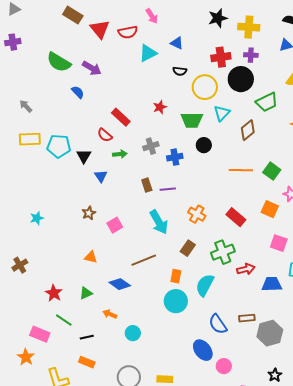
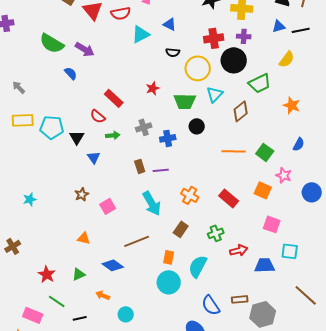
green cross: (223, 252) -> (216, 233), size x0.7

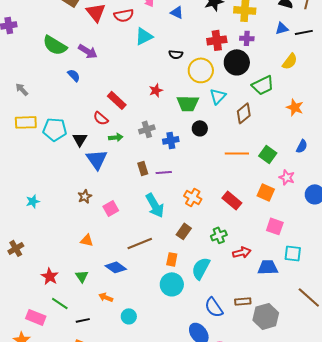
blue triangle: (170, 24) -> (177, 12), moved
blue triangle: (94, 157) -> (97, 159), size x1.6
green triangle: (79, 274) -> (82, 276), turned -40

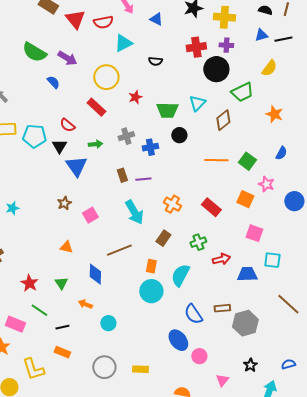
yellow circle: (201, 70) -> (106, 77), moved
red semicircle: (101, 118) -> (67, 125), moved
blue diamond: (116, 267) -> (95, 274), turned 55

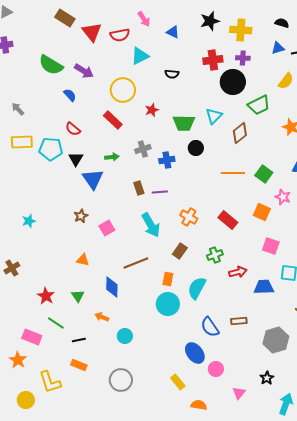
red semicircle: (67, 125) -> (73, 129), moved
gray hexagon: (245, 323) -> (276, 340), moved
yellow rectangle: (140, 369) -> (178, 382), moved, turned 49

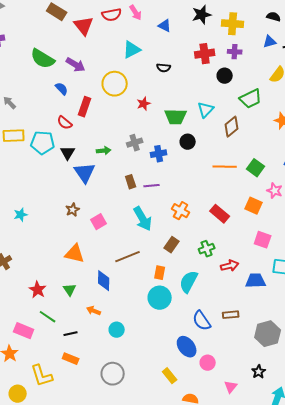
red semicircle: (120, 35) -> (112, 15), moved
black circle: (233, 82) -> (225, 76), size x0.6
red rectangle: (113, 120) -> (85, 107), moved, turned 66
orange triangle: (83, 260) -> (75, 254), size x1.5

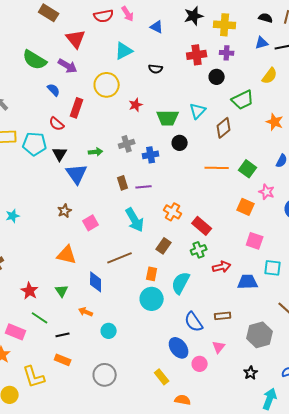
red triangle: (84, 26) -> (76, 39), moved
red rectangle: (220, 214) -> (202, 226), moved
pink triangle: (231, 387) -> (219, 347), moved

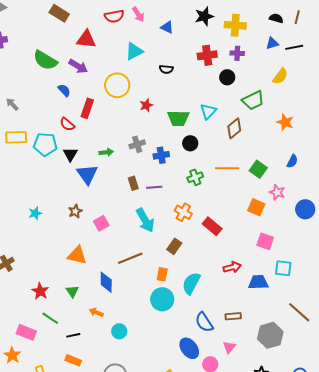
red triangle: (76, 39) -> (86, 39), turned -45
cyan star: (13, 216) -> (35, 213), moved
green cross: (199, 250) -> (195, 177), moved

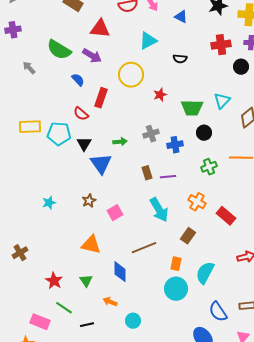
gray arrow: (12, 104) -> (29, 68), moved

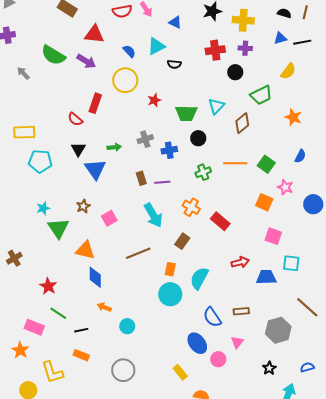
cyan triangle: (148, 41) -> (156, 46), moved
blue semicircle: (78, 80) -> (129, 51), moved
cyan pentagon: (59, 134) -> (40, 161), moved
blue diamond: (120, 272) -> (95, 277), moved
green triangle: (86, 281) -> (58, 228), moved, size x1.6

